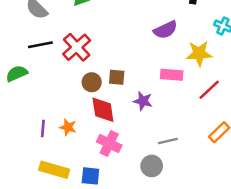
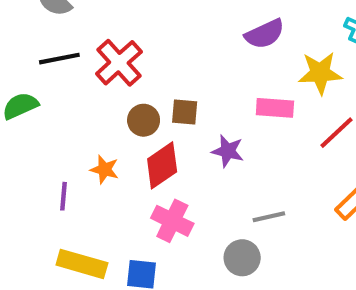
red diamond: (103, 110) -> (162, 165), turned 64
orange star: (68, 127) -> (105, 169), moved

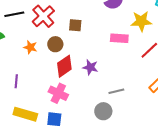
brown square: (185, 112) -> (75, 25), moved
purple star: (228, 151) -> (90, 67), moved
orange star: (105, 169) -> (30, 47), moved
pink cross: (172, 221) -> (58, 93), moved

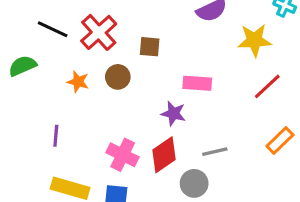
black line: (14, 14) -> (53, 29), turned 36
pink rectangle: (119, 38) -> (197, 83), moved
red diamond: (64, 66) -> (164, 155), moved

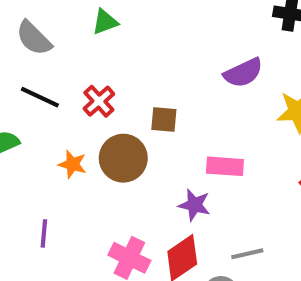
red cross: (99, 32) -> (99, 101), size x0.7
brown circle: (118, 77) -> (123, 158), size x1.5

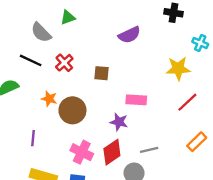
gray semicircle: (34, 38) -> (41, 33), moved
purple semicircle: (243, 73) -> (129, 35), moved
brown circle: (123, 158) -> (72, 110), moved

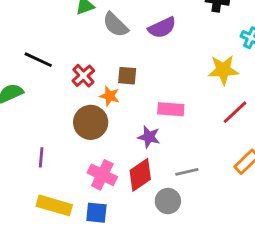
gray semicircle: (41, 33) -> (115, 25), moved
red cross: (64, 63) -> (83, 76), moved
orange star: (49, 99) -> (110, 96), moved

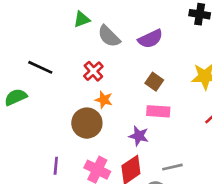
red cross: (83, 76) -> (93, 71), moved
brown square: (127, 76) -> (154, 82), moved, turned 30
purple line: (41, 157) -> (56, 166), moved

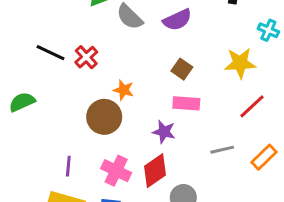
red cross: (93, 71) -> (86, 57), moved
green semicircle: (16, 97) -> (22, 102), moved
gray line: (172, 167) -> (222, 150), moved

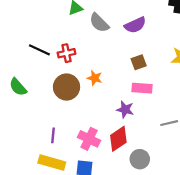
red cross: (86, 57) -> (66, 53), turned 30
brown square: (182, 69) -> (139, 62), turned 35
green semicircle: (22, 102) -> (18, 87), turned -108
brown circle: (104, 117) -> (66, 87), moved

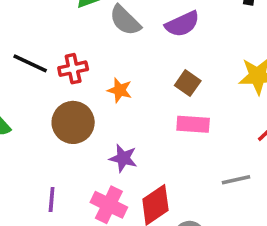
brown square: (139, 62) -> (188, 83), turned -35
orange star: (95, 78) -> (120, 90), moved
purple star: (125, 110) -> (123, 158), moved

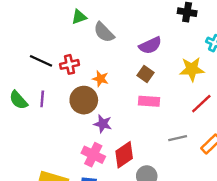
purple semicircle: (182, 24) -> (150, 45), moved
brown circle: (73, 122) -> (84, 100), moved
purple line: (52, 199) -> (42, 99), moved

